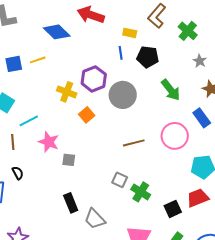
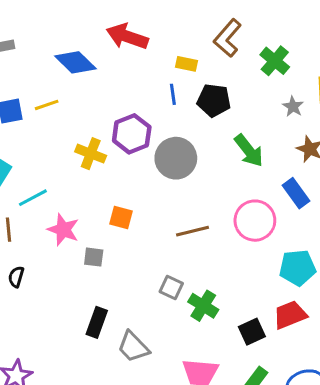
orange square: (87, 115) -> (121, 217), moved, turned -35
black semicircle: (18, 173) -> (16, 277), turned -136
black rectangle: (71, 203) -> (97, 322), turned 42

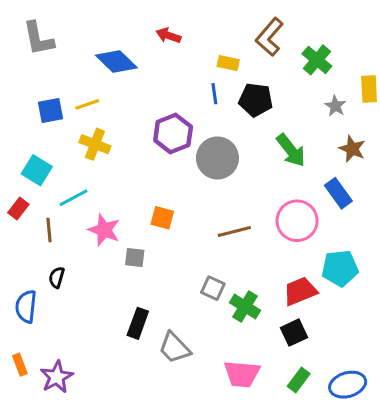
red arrow: (127, 37) -> (168, 35), size x0.6
yellow cross: (91, 154) -> (95, 144), moved
red trapezoid: (290, 315) -> (300, 291), moved

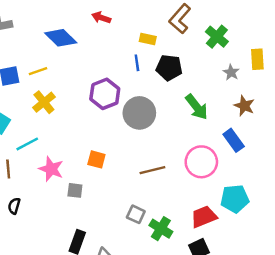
yellow cross: (95, 144) -> (44, 102), turned 30

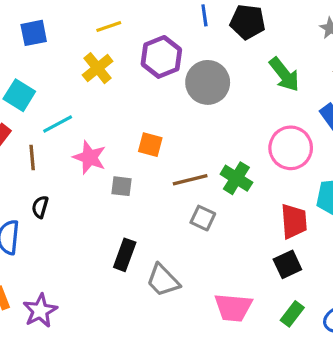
yellow line: (38, 71) -> (109, 27), moved
yellow cross: (44, 102) -> (98, 68), moved
brown line: (152, 170) -> (190, 180), moved
red trapezoid: (204, 217) -> (294, 221), turned 108
green cross: (161, 229) -> (236, 178), moved

